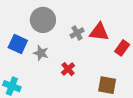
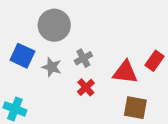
red triangle: (99, 32) -> (125, 72), moved
gray cross: (77, 33) -> (83, 58), moved

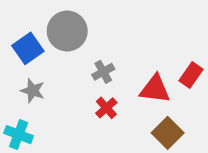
blue square: (22, 56) -> (28, 48), moved, turned 30
gray star: (52, 67) -> (33, 91), moved
brown square: (135, 108) -> (168, 133), turned 35

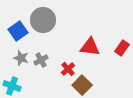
gray cross: (103, 72) -> (41, 60), moved
red triangle: (155, 89) -> (90, 47), moved
brown square: (168, 133) -> (82, 85), moved

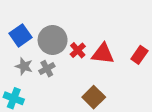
gray circle: (43, 20) -> (53, 40), moved
red cross: (68, 69) -> (78, 50), moved

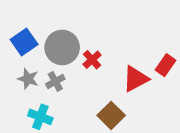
red triangle: (103, 54) -> (136, 79), moved, turned -35
cyan cross: (14, 98) -> (40, 117), moved

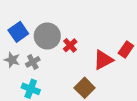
gray star: (28, 79) -> (12, 60), moved
gray cross: (55, 81) -> (33, 62), moved

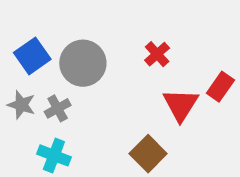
red cross: (70, 45) -> (157, 54), moved
red triangle: (103, 60) -> (181, 105), turned -30

